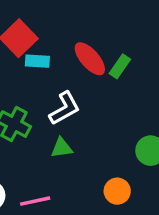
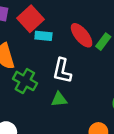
white L-shape: (65, 108) -> (62, 71), turned 130

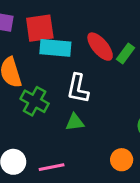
red square: (30, 19) -> (40, 28), turned 35
cyan rectangle: (43, 36) -> (55, 48), size x1.5

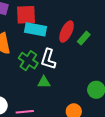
red ellipse: (100, 47) -> (67, 32), turned 60
green cross: (35, 101) -> (28, 61), moved

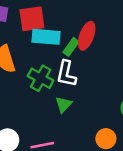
green rectangle: (84, 38) -> (71, 47), moved
green triangle: (44, 82) -> (64, 104), turned -40

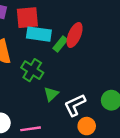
white L-shape: (66, 74) -> (75, 105), moved, turned 50

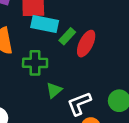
red ellipse: (75, 35) -> (86, 44), moved
green cross: (32, 70) -> (35, 63), turned -35

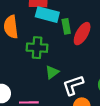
green rectangle: (67, 36) -> (66, 26), turned -56

